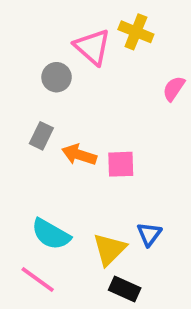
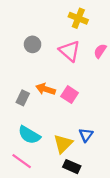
pink triangle: (92, 47) -> (70, 51), moved
gray rectangle: (41, 136) -> (23, 98), moved
pink square: (121, 164) -> (70, 95), turned 35

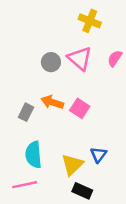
gray circle: (33, 44) -> (51, 62), moved
cyan semicircle: (29, 135) -> (33, 155), turned 55
pink line: (22, 161) -> (25, 185), turned -48

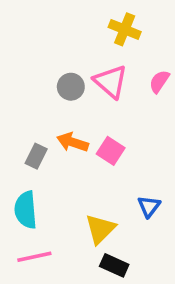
cyan semicircle: (33, 155) -> (26, 210), moved
blue triangle: (98, 155) -> (149, 206), moved

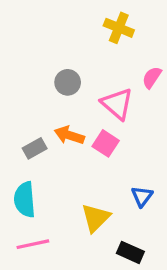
pink triangle: (111, 81) -> (117, 104), moved
gray rectangle: (36, 156) -> (35, 148), turned 35
black rectangle: (114, 265) -> (130, 252), moved

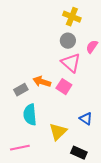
gray circle: (68, 82) -> (68, 41), moved
blue triangle: (142, 196) -> (86, 119), turned -32
cyan semicircle: (25, 200) -> (30, 115), moved

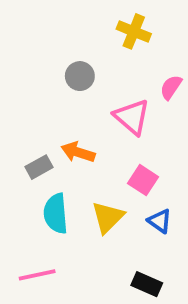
gray circle: (68, 41) -> (80, 76), moved
pink square: (64, 87) -> (143, 180), moved
yellow triangle: (58, 132) -> (108, 217), moved

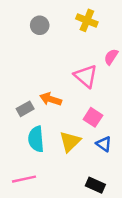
gray circle: (80, 76) -> (40, 25), moved

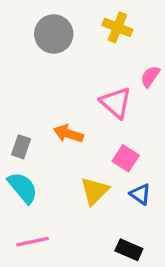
gray circle: (40, 25) -> (54, 34), size x1.5
gray rectangle: (25, 109) -> (21, 147), moved, turned -42
cyan semicircle: (36, 139) -> (23, 188), moved, turned 145

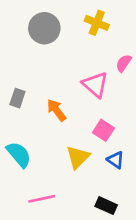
orange arrow: (68, 134) -> (56, 110), turned 35
gray rectangle: (21, 147) -> (17, 98), moved
pink line: (32, 242) -> (42, 199), moved

